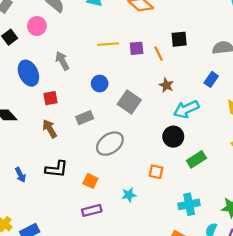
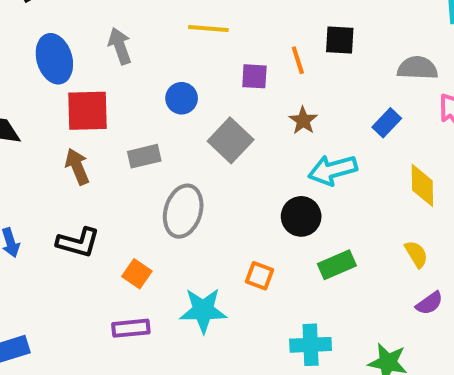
purple square: (137, 48) -> (254, 76), moved
red square: (51, 98) -> (88, 111), size x1.6
gray ellipse: (110, 144) -> (183, 211), turned -48
cyan star: (129, 195) -> (203, 310), size x1.6

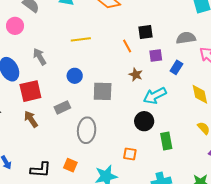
purple square: (254, 76) -> (156, 56), moved
gray square: (231, 140) -> (103, 91), turned -30
black L-shape: (78, 242) -> (41, 170), moved
green rectangle: (337, 265) -> (166, 141), turned -66

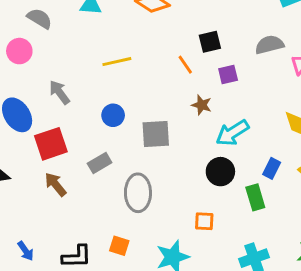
blue rectangle: (176, 67) -> (272, 168), moved

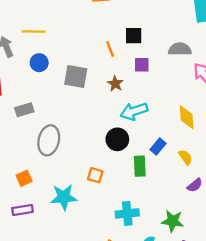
yellow line: (117, 62) -> (34, 31), moved
blue circle: (113, 115) -> (39, 63), moved
gray square: (156, 134) -> (76, 77), moved
orange square: (119, 246) -> (24, 178), turned 35

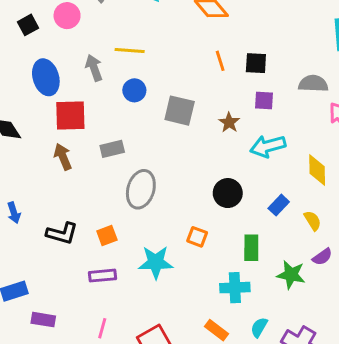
orange line: (110, 49) -> (220, 61), moved
cyan arrow: (134, 111) -> (268, 146), moved
green rectangle: (140, 166) -> (251, 248), moved
green star: (173, 221) -> (291, 275), moved

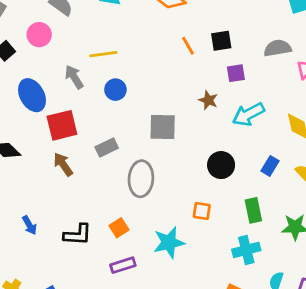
gray square: (180, 111) -> (163, 127), moved

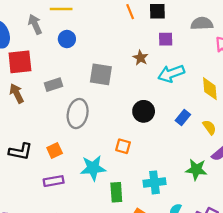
green rectangle: (253, 210) -> (116, 192), moved

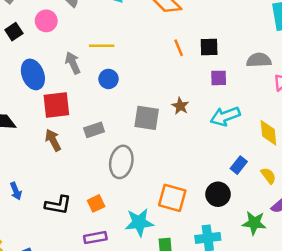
brown star: (141, 58) -> (180, 106), moved
black circle: (144, 111) -> (218, 194), moved
orange square: (123, 146) -> (172, 198), size x1.6

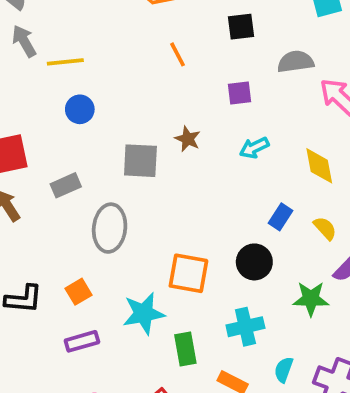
black square: (209, 47) -> (241, 27), moved
gray arrow: (73, 63) -> (24, 41), moved
cyan arrow: (225, 116) -> (254, 148), size x0.7

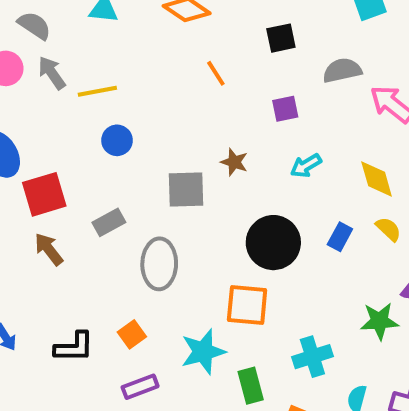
yellow semicircle: (325, 228) -> (388, 229), moved
black circle: (254, 262) -> (273, 243), moved, size x1.4

